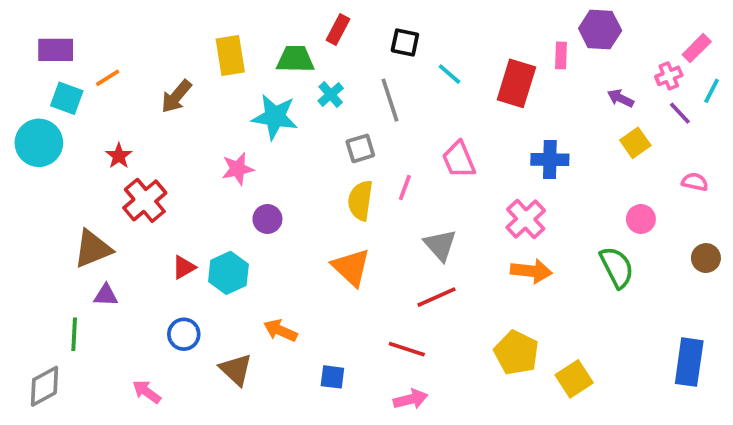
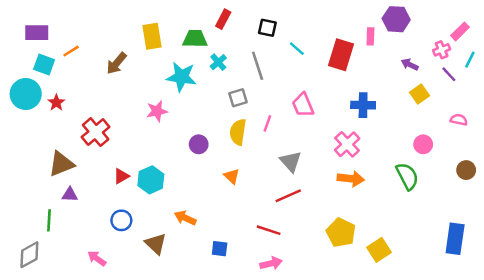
red star: (119, 156) -> (56, 103), moved
purple circle: (267, 219) -> (199, 144), moved
orange triangle: (351, 267) -> (232, 176), size x0.6

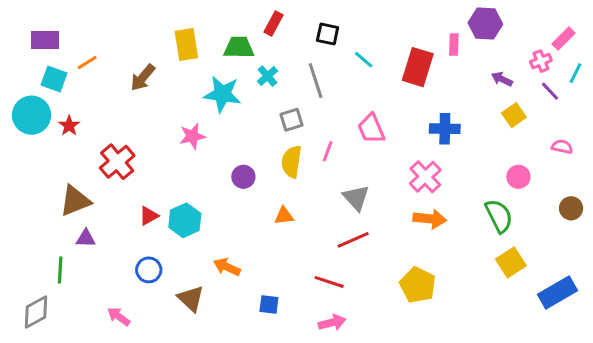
orange triangle: (232, 176) -> (284, 216), turned -49
blue rectangle: (455, 239) -> (558, 292), turned 52
yellow square: (379, 250) -> (511, 262), moved

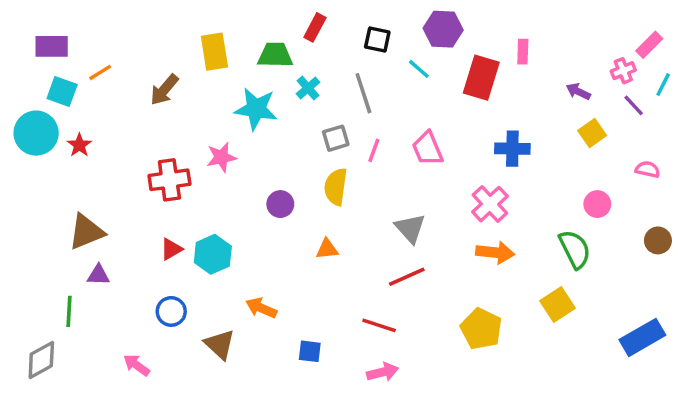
purple hexagon: (485, 23) -> (443, 29), moved
pink line: (328, 151) -> (374, 150), moved
red cross: (117, 162) -> (169, 180), moved, turned 32
yellow square: (511, 262) -> (557, 305), moved

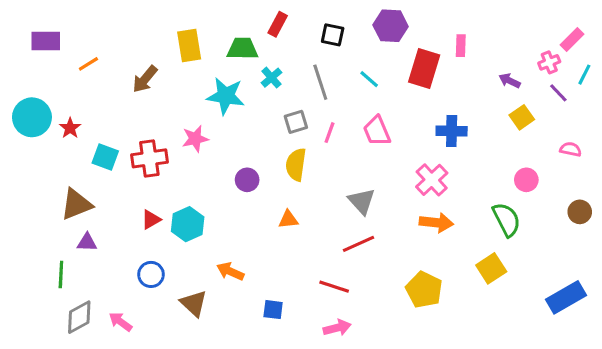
cyan line: (419, 69) -> (369, 79), moved
cyan square: (62, 91) -> (105, 157), moved
gray diamond: (41, 360) -> (79, 317), moved

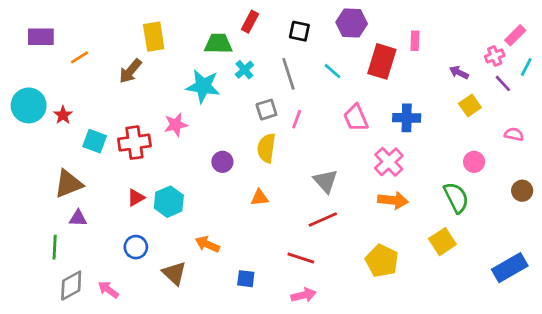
yellow rectangle: (189, 46) -> (154, 37), moved
pink trapezoid: (377, 131) -> (356, 118), moved

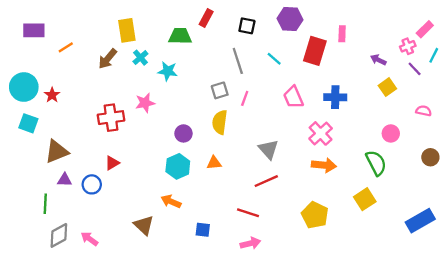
cyan cross: (244, 70) -> (140, 58), moved
cyan star: (203, 86) -> (168, 71), size x0.7
cyan square: (95, 141) -> (28, 123), moved
cyan hexagon: (169, 202) -> (178, 166), moved
blue circle: (136, 247) -> (92, 184), moved

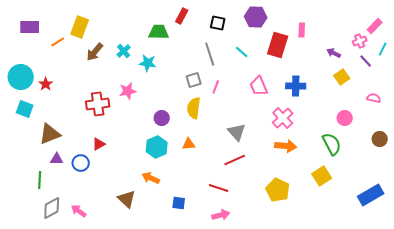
yellow rectangle: (127, 30) -> (80, 27), moved, turned 30

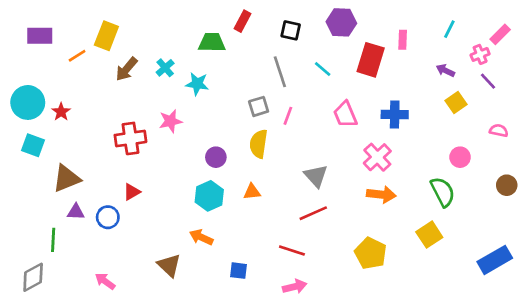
cyan line: (383, 49) -> (449, 29), moved
gray diamond: (52, 208) -> (33, 277), moved

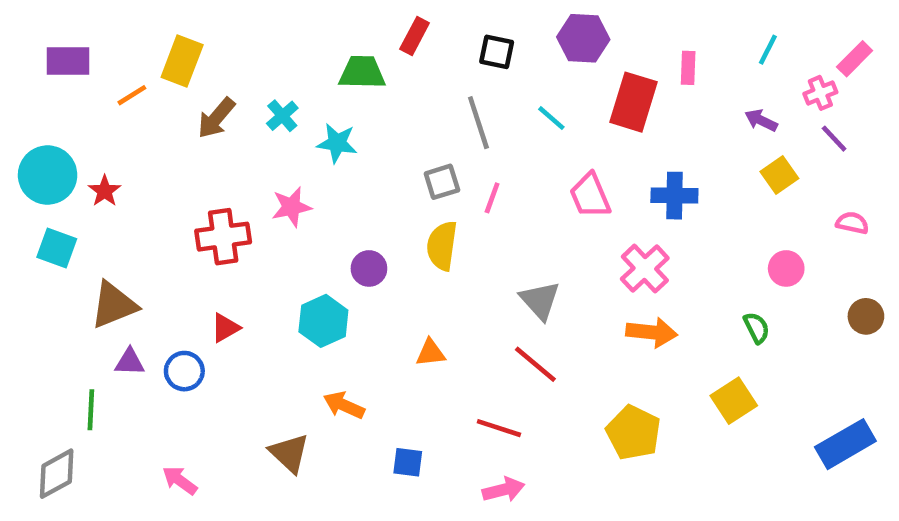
orange triangle: (252, 192) -> (431, 353), moved
green semicircle: (443, 192) -> (757, 328), size x0.6
cyan hexagon: (209, 196) -> (323, 321), moved
red line: (313, 213) -> (535, 364), turned 64

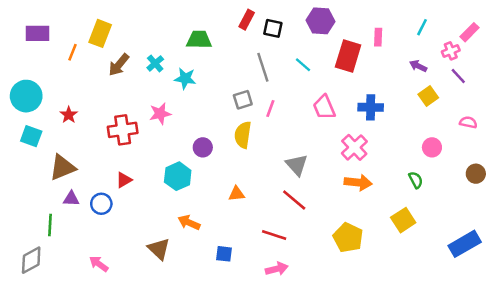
red rectangle: (415, 36) -> (247, 20), moved
orange line: (132, 95) -> (73, 52), turned -36
red star: (105, 191) -> (69, 115), moved

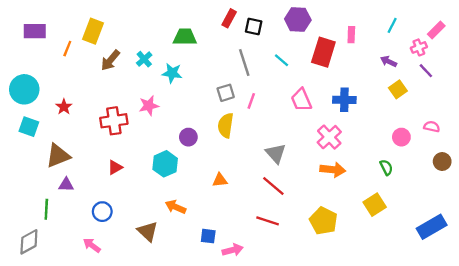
pink semicircle: (468, 122) -> (432, 127), moved
blue circle: (101, 204) -> (102, 212), moved
red line: (274, 235) -> (268, 221), moved
pink arrow: (277, 269) -> (233, 250), moved

